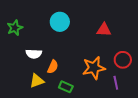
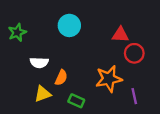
red circle: (123, 60) -> (134, 53), moved

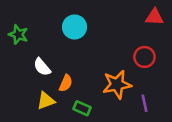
green star: (17, 32) -> (18, 35), turned -30
red triangle: (120, 35) -> (154, 17), moved
white semicircle: (39, 63) -> (42, 67), turned 48

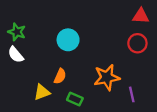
cyan circle: (75, 27) -> (68, 40), moved
red circle: (144, 57) -> (137, 43), moved
white semicircle: (42, 67) -> (16, 55), moved

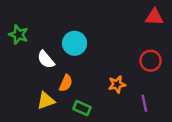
red circle: (137, 43) -> (151, 61), moved
white semicircle: (16, 55) -> (46, 59), moved
orange star: (107, 77) -> (117, 84), size x0.6

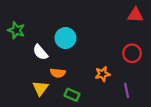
orange semicircle: (66, 83) -> (58, 73), turned 72
yellow triangle: (46, 101) -> (40, 88), turned -35

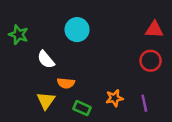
red triangle: (135, 15) -> (154, 30), moved
cyan circle: (65, 38) -> (77, 30), moved
orange star: (103, 74) -> (114, 98), moved

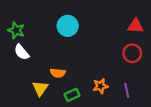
white semicircle: (46, 59) -> (22, 52), moved
green rectangle: (82, 108) -> (72, 95), turned -48

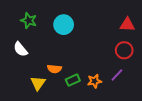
green star: (16, 30) -> (29, 21), moved
purple line: (127, 91) -> (117, 75), moved, turned 56
green rectangle: (72, 95) -> (73, 80), moved

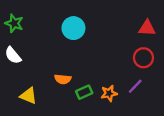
green star: (29, 21) -> (14, 23), moved
white semicircle: (20, 49) -> (13, 55), moved
yellow triangle: (38, 83) -> (28, 96), moved, turned -42

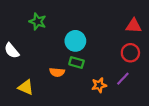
green star: (14, 23) -> (38, 21), moved
cyan circle: (73, 28) -> (75, 41), moved
green rectangle: (84, 92) -> (76, 62), moved, turned 40

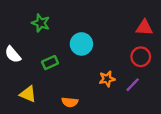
green rectangle: (76, 62) -> (50, 63), moved, turned -40
orange semicircle: (57, 72) -> (70, 102), moved
orange star: (99, 85) -> (107, 79), moved

